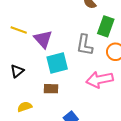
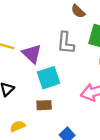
gray L-shape: (85, 45) -> (66, 43), moved

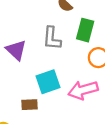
cyan square: (49, 78) -> (48, 82), moved

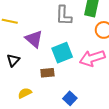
purple triangle: (16, 50) -> (34, 39), moved

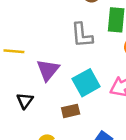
purple triangle: (34, 39) -> (48, 70), turned 36

